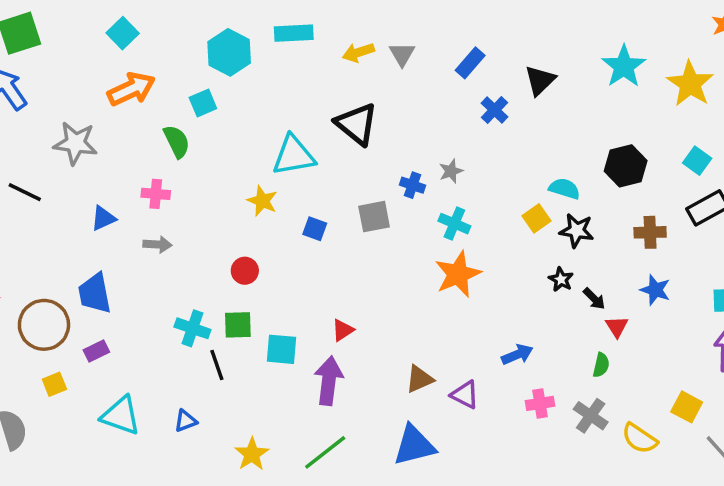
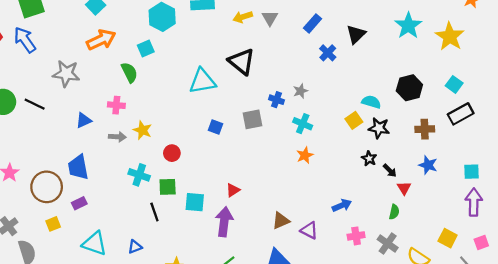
yellow star: (262, 201) -> (142, 130), moved
orange star: (458, 274) -> (305, 155), size x0.6
cyan cross: (192, 328) -> (139, 175), moved

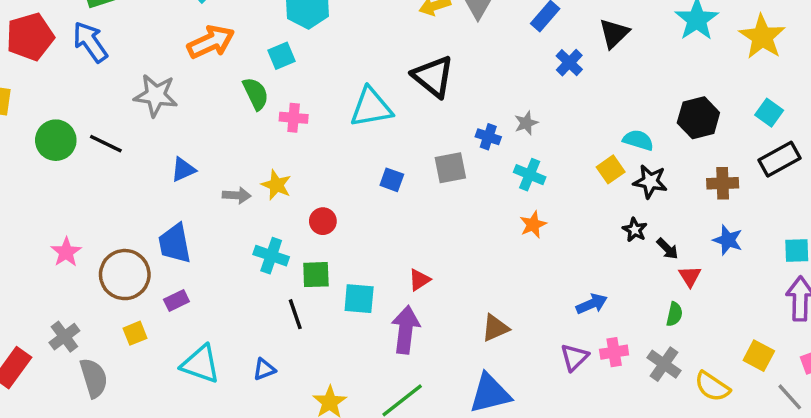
pink cross: (116, 105) -> (294, 118), moved
purple triangle: (309, 230) -> (574, 357), moved, turned 48

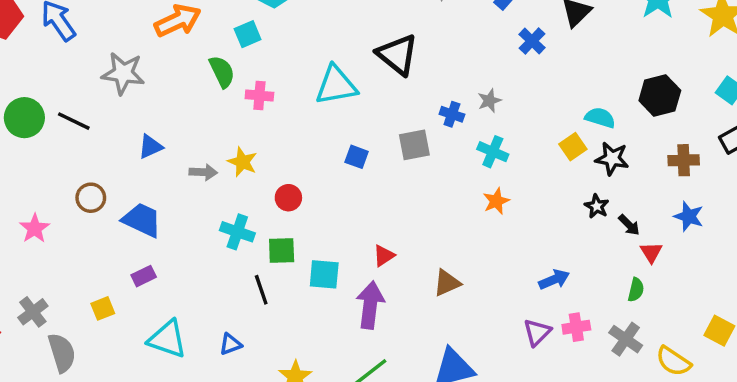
blue trapezoid: (175, 244) -> (142, 220), turned 126
brown circle: (125, 275) -> (91, 198), moved, size x0.6
brown triangle: (495, 328) -> (447, 283), moved

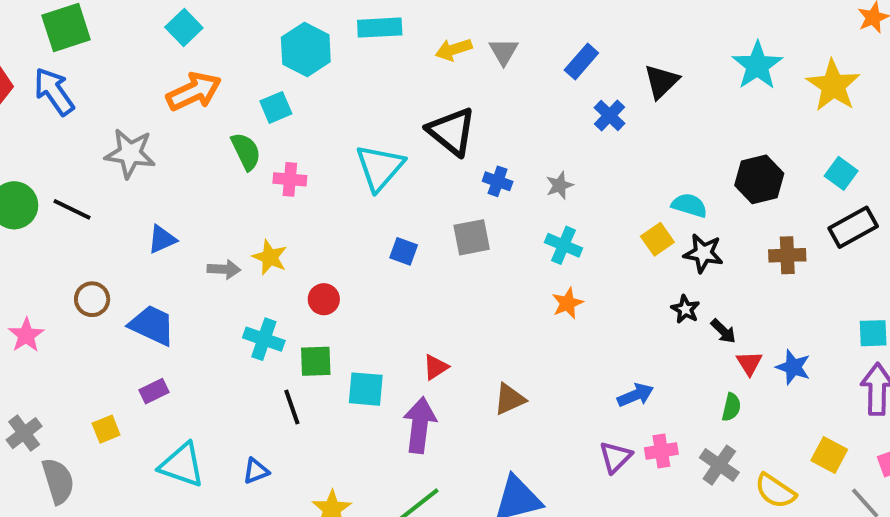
cyan triangle: (336, 85) -> (380, 167), turned -39
blue cross: (452, 114) -> (498, 181), moved
blue star: (689, 216) -> (793, 367), moved

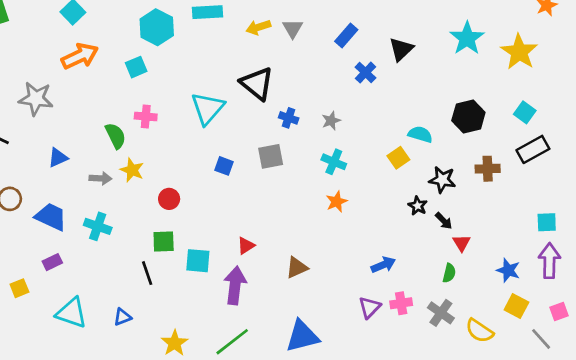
green semicircle: (246, 151) -> (116, 136), moved
black star: (703, 253) -> (442, 180), moved
cyan cross: (264, 339) -> (98, 226), moved
blue star: (793, 367) -> (508, 270), moved

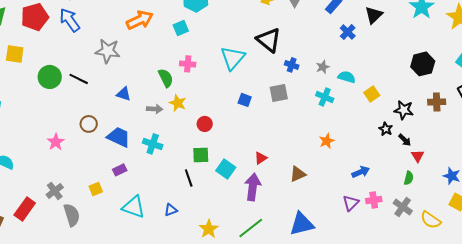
cyan semicircle: (420, 134) -> (347, 77), moved
blue triangle: (58, 158) -> (124, 94), turned 42
orange star: (337, 202) -> (327, 141), moved
cyan square: (198, 261) -> (226, 169), turned 30

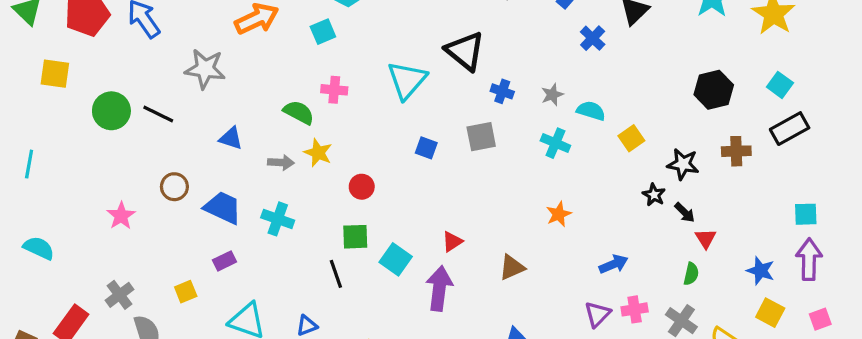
green semicircle: (166, 78) -> (299, 112), turned -36

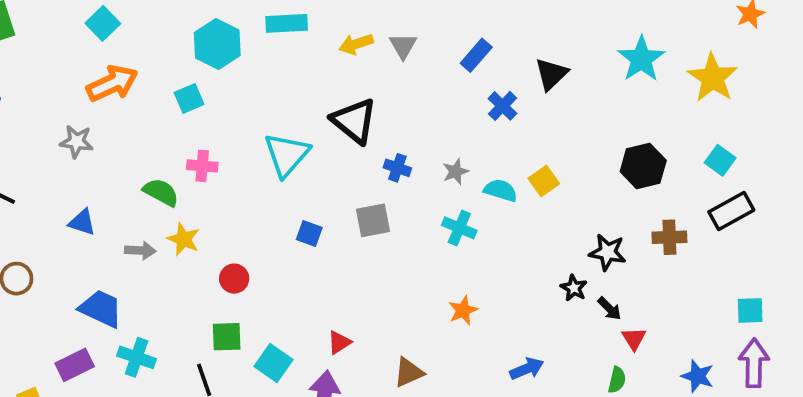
gray star: (205, 69) -> (77, 142), moved, size x0.7
yellow square: (631, 138) -> (544, 181), moved
blue trapezoid: (223, 208) -> (101, 309), moved
cyan cross: (278, 219) -> (137, 357), moved
purple rectangle: (224, 261) -> (75, 365), size x1.4

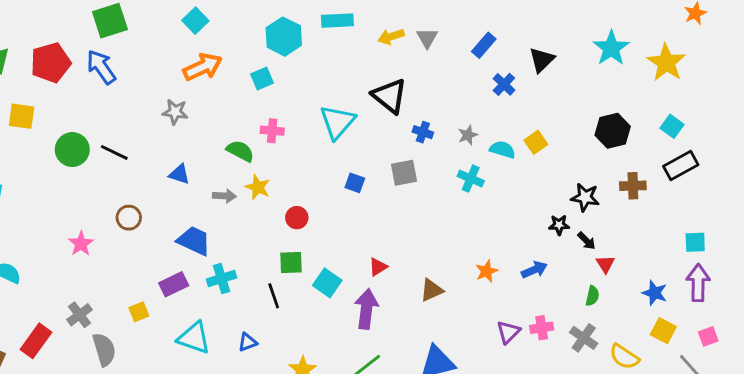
black star: (574, 288) -> (559, 225), turned -30
orange star: (463, 310) -> (487, 271), moved
cyan cross: (137, 357) -> (221, 278), turned -36
blue arrow: (527, 369) -> (534, 270), moved

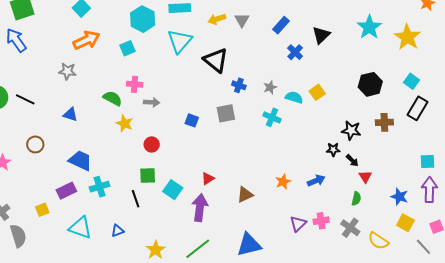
cyan triangle: (337, 122) -> (180, 41), moved
black rectangle: (681, 165) -> (417, 108), turned -30
gray arrow: (224, 196) -> (152, 102), moved

